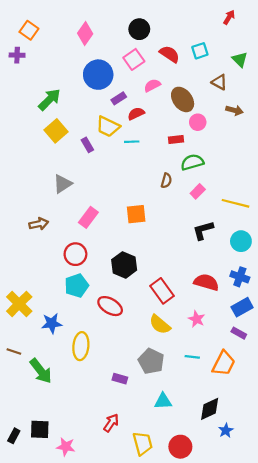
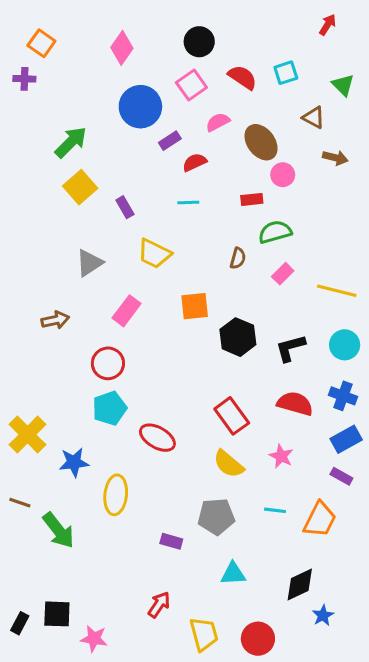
yellow trapezoid: (108, 127) -> (154, 254), moved
black L-shape: (203, 230) -> (290, 348), moved
black hexagon: (124, 265) -> (238, 337), moved
gray pentagon: (151, 361) -> (216, 516), turned -30

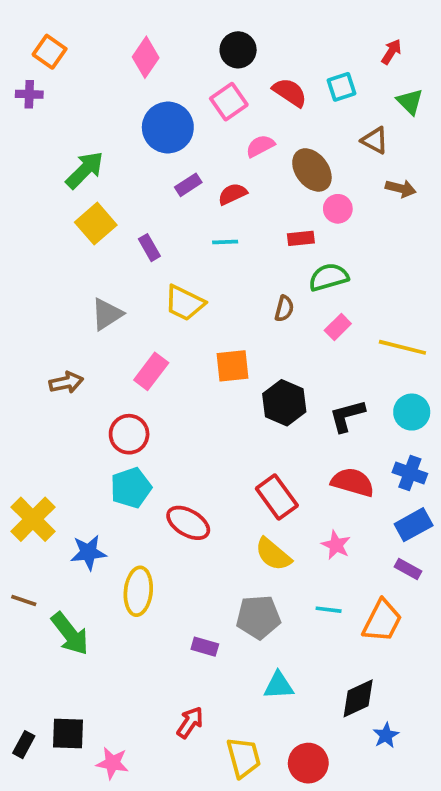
red arrow: (328, 25) -> (391, 52), moved
purple rectangle: (170, 141) -> (188, 185), moved

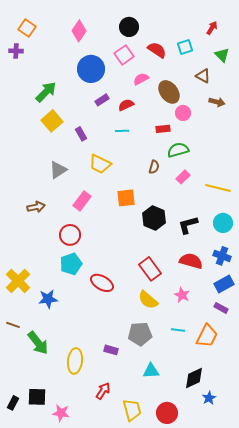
yellow ellipse: (138, 591) -> (75, 361), moved

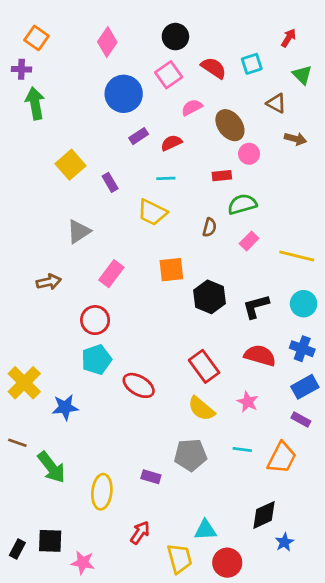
green arrow: (46, 92) -> (35, 103), moved, turned -55
yellow trapezoid: (100, 164) -> (152, 212), moved
cyan triangle: (151, 371) -> (205, 530), moved

